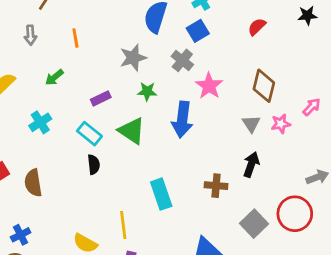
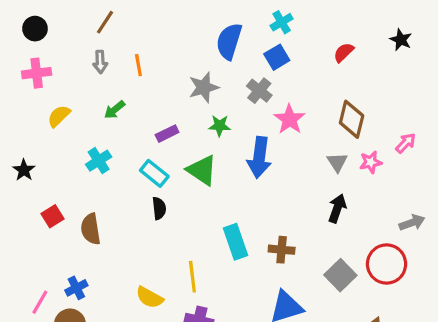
black star: (307, 15) -> (401, 40), turned 30
gray arrow: (30, 35) -> (100, 62), moved
brown cross: (216, 186) -> (282, 250), moved

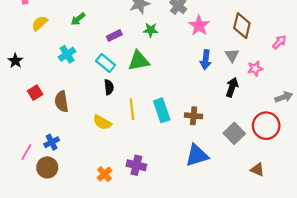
blue arrow: (259, 157) -> (206, 60), moved, size x0.7
pink star: (371, 162) -> (255, 68), moved
green triangle: (202, 170) -> (139, 61), turned -45
yellow line: (192, 277) -> (132, 109), moved
yellow semicircle: (150, 297) -> (102, 122), moved

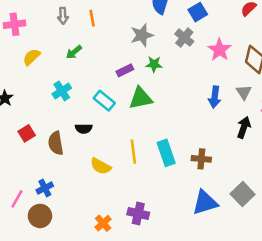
pink star: (199, 26) -> (220, 50), moved
purple rectangle: (114, 35) -> (125, 70), moved
black semicircle: (109, 87) -> (84, 129), moved, turned 96
gray square: (234, 133) -> (243, 194), moved

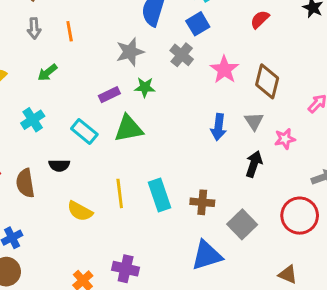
gray square: (243, 194) -> (242, 224), moved

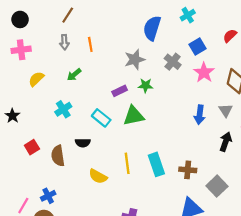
blue square: (198, 24) -> (197, 47), moved

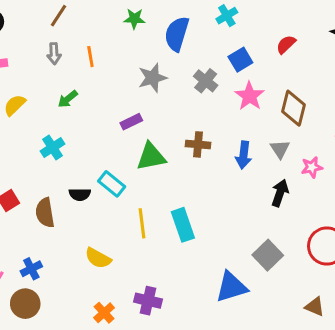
green star: (146, 85) -> (134, 19), moved
cyan rectangle: (101, 118) -> (112, 184), moved
brown cross: (188, 170) -> (198, 144), moved
yellow semicircle: (98, 176) -> (98, 258), moved

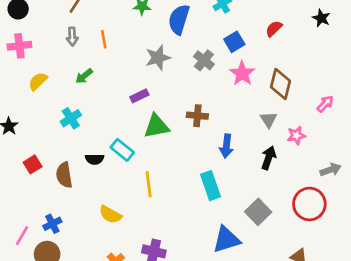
blue arrow: (243, 155) -> (226, 146), moved
cyan rectangle: (183, 225) -> (211, 186), moved

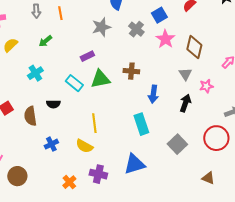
cyan rectangle: (122, 150) -> (74, 83), moved
yellow semicircle: (110, 215) -> (84, 146), moved
blue cross: (52, 224) -> (51, 144), moved
blue triangle: (226, 240) -> (134, 164), moved

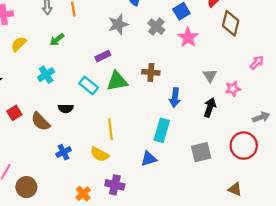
brown diamond: (194, 47) -> (231, 23), moved
brown semicircle: (30, 116) -> (41, 122), turned -36
cyan rectangle: (141, 124) -> (162, 130), turned 35
gray square: (177, 144) -> (201, 152), turned 30
blue triangle: (134, 164) -> (149, 159), moved, size x0.7

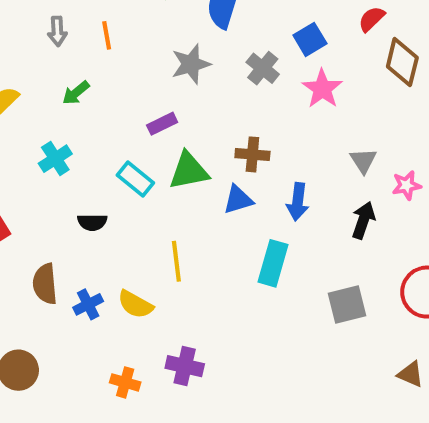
brown semicircle: (41, 122) -> (45, 284), moved, turned 40
yellow semicircle: (100, 154) -> (135, 304), moved
blue triangle: (149, 159) -> (238, 200), moved
orange cross: (83, 194) -> (125, 382), turned -32

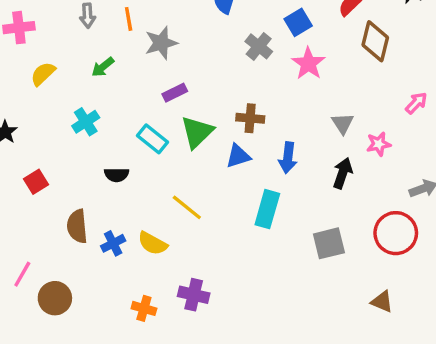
gray star: (191, 64) -> (161, 43), moved
green triangle: (189, 171) -> (197, 132), turned -33
yellow line: (176, 261) -> (187, 207), turned -44

